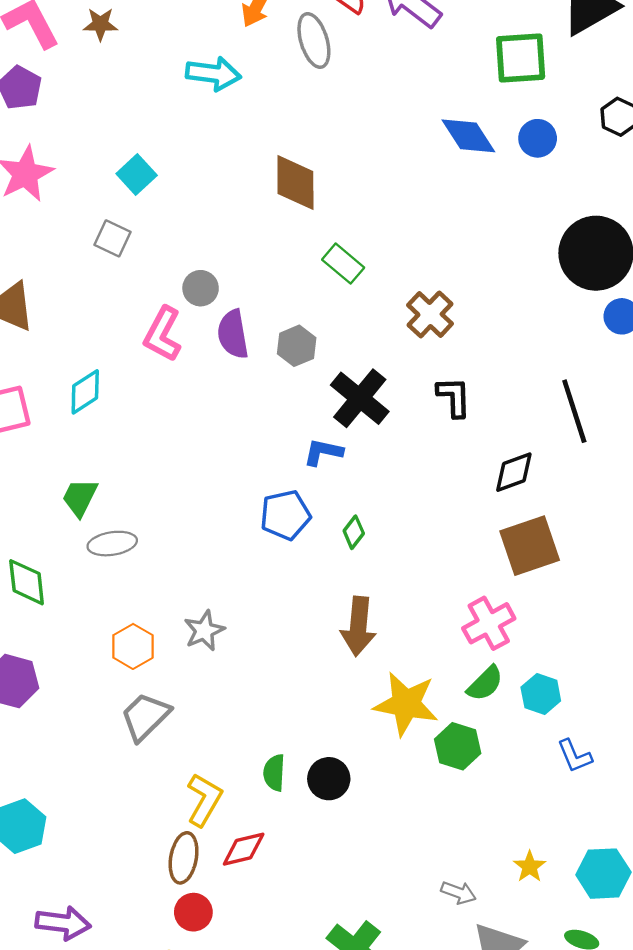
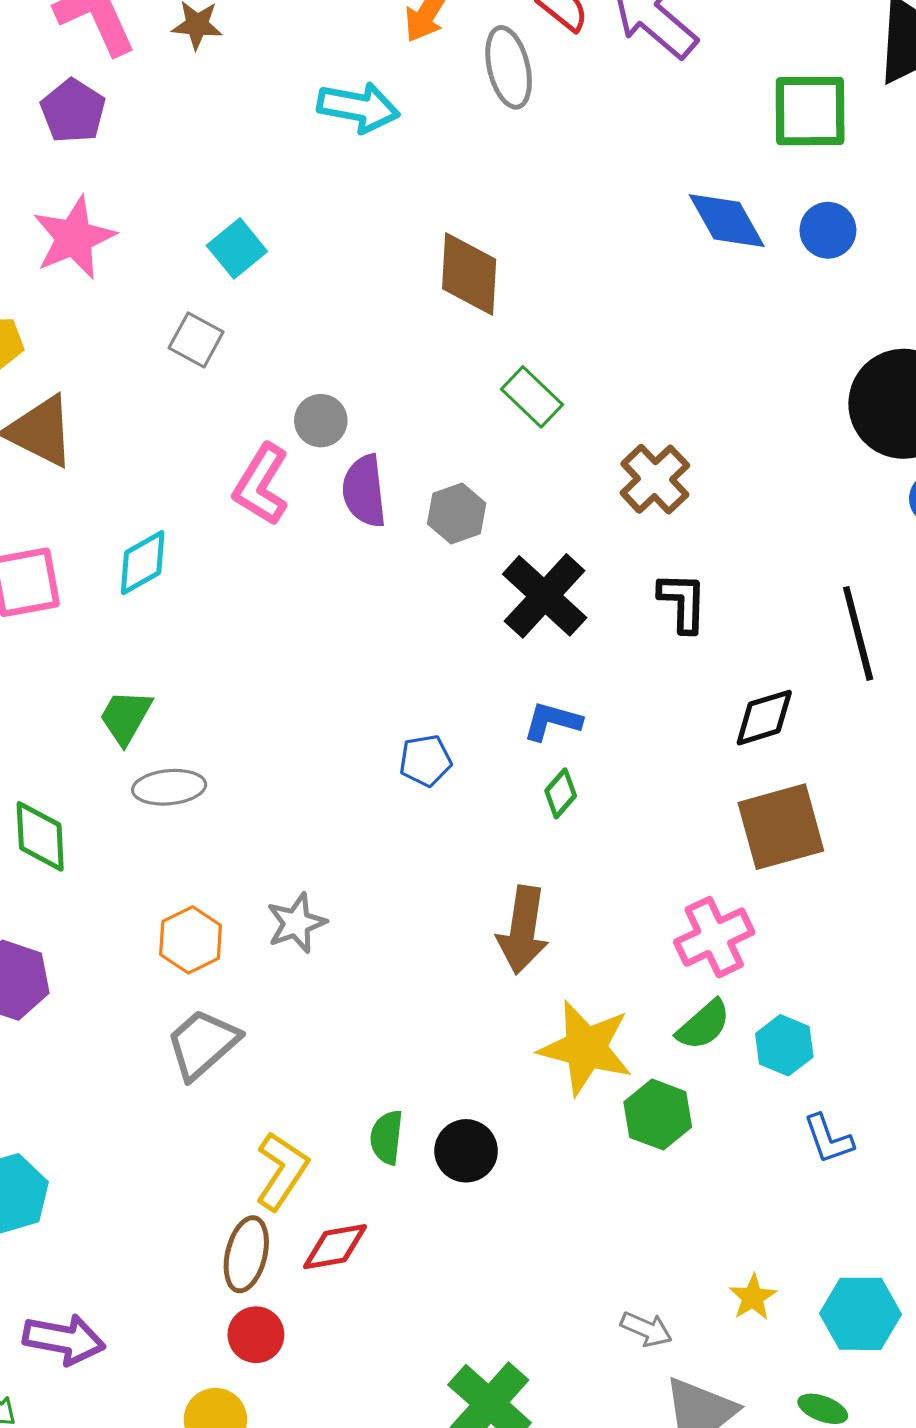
blue L-shape: (323, 452) -> (552, 721), moved
blue pentagon: (285, 515) -> (425, 761), size x0.7
green diamond: (354, 532) -> (561, 793), moved

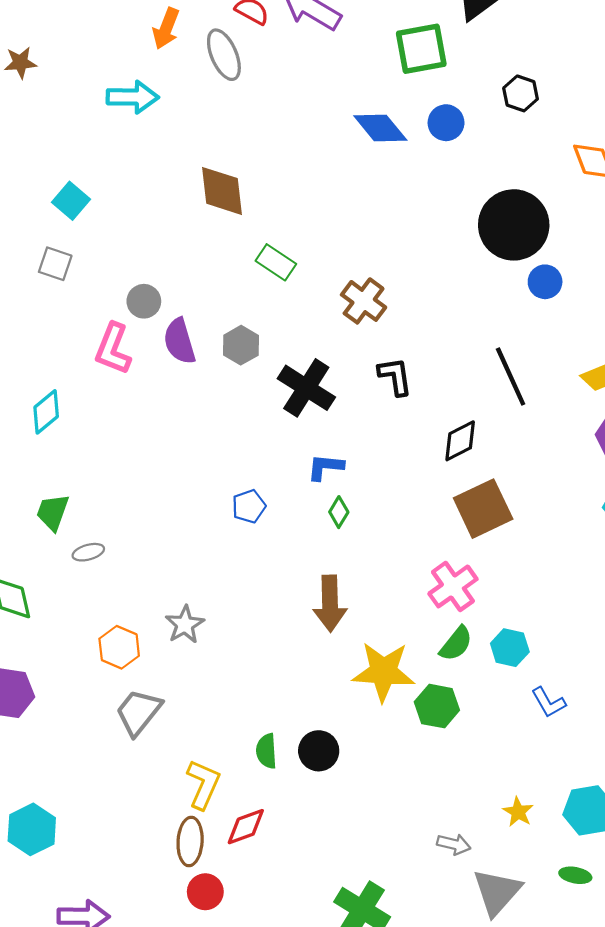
gray ellipse: (169, 787) -> (88, 552), size x0.7

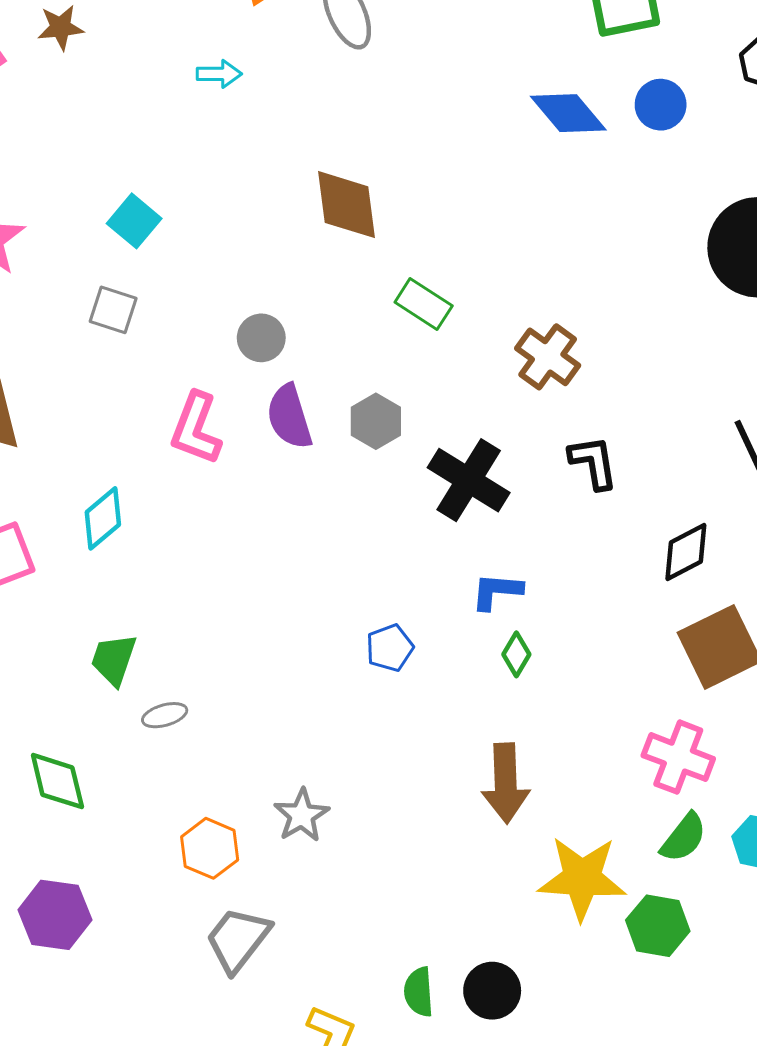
cyan arrow: (133, 97) -> (219, 74), size x0.6
gray circle: (144, 301) -> (261, 338), moved
pink cross: (453, 586) -> (678, 757), turned -33

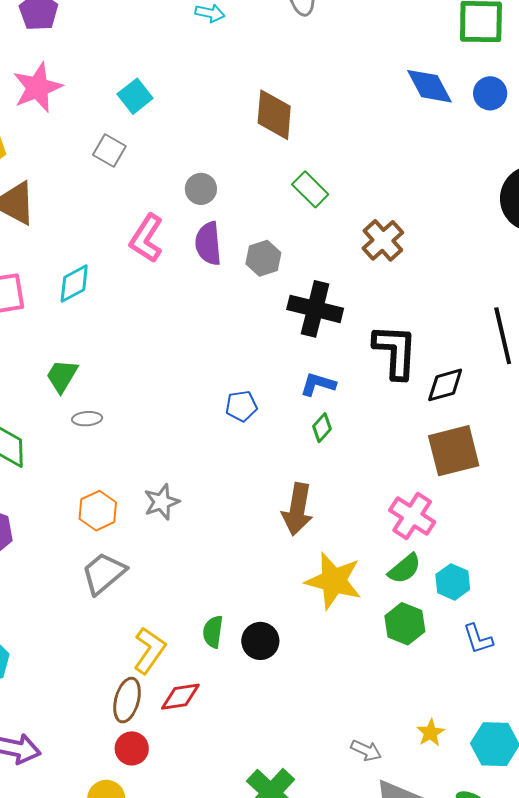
black L-shape: (593, 462) -> (395, 351), moved, size x1.5
black cross: (469, 480) -> (315, 309), turned -30
green hexagon: (658, 926) -> (405, 624), moved

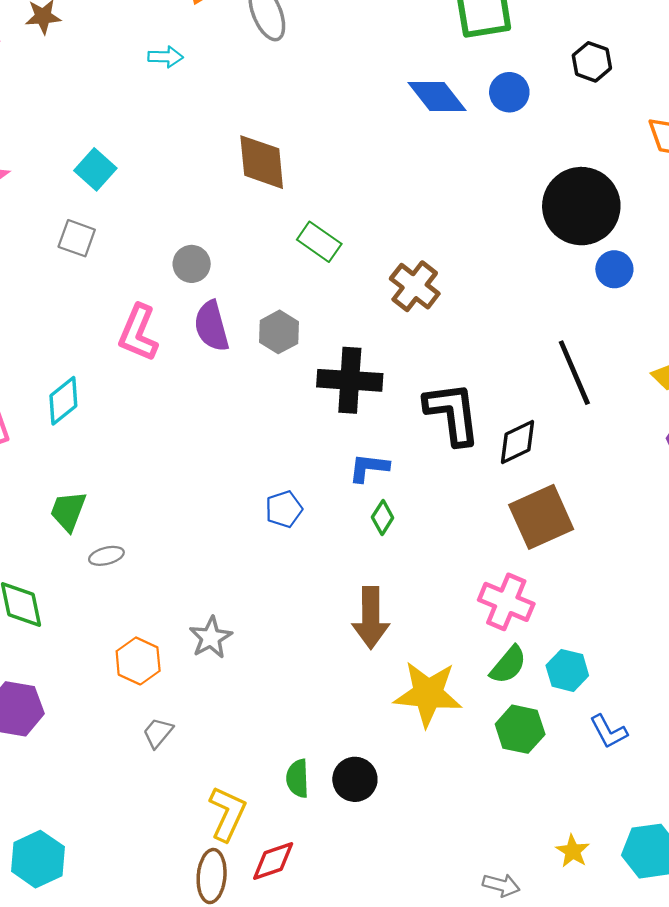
gray trapezoid: (104, 573) -> (158, 733), size x0.6

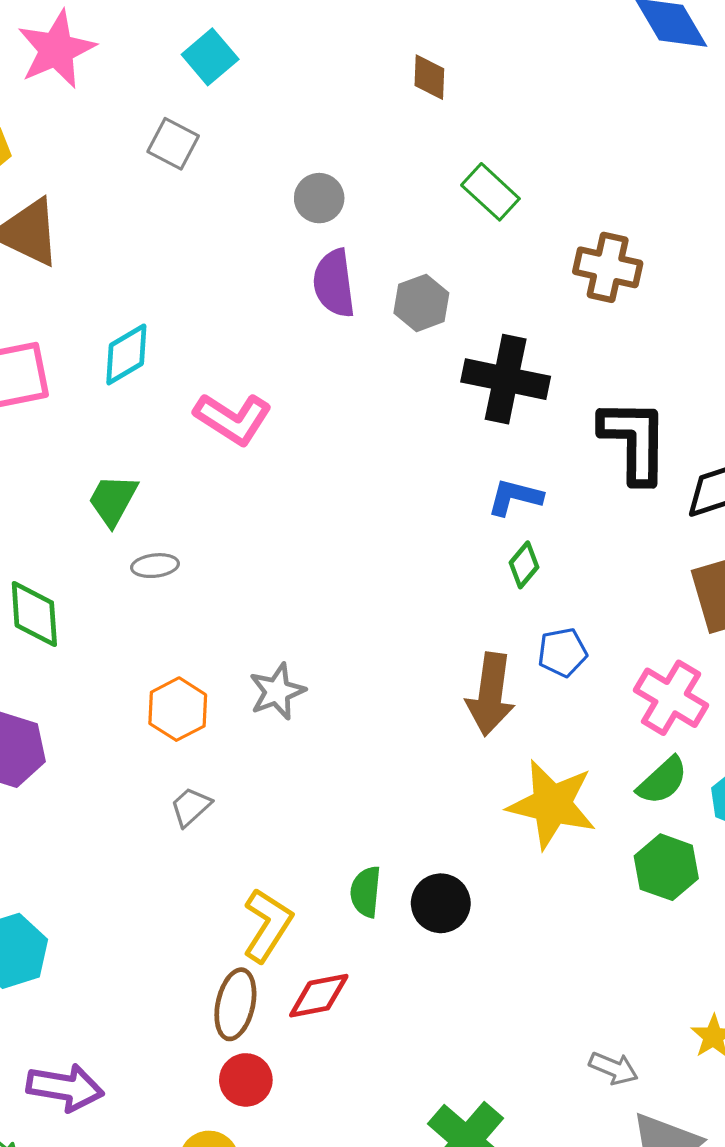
brown diamond: (262, 162) -> (429, 77), size x0.6
brown cross: (415, 286) -> (608, 267), turned -33
pink L-shape: (138, 333) -> (233, 419), moved, turned -88
blue pentagon: (284, 509) -> (562, 652), moved

